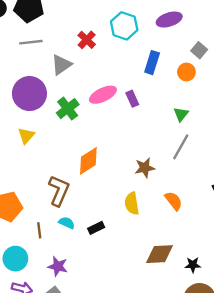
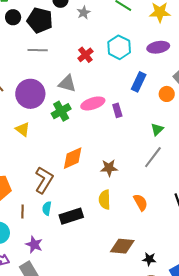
gray triangle: (61, 65) -> (67, 83), moved, turned 42
yellow triangle: (26, 136) -> (23, 129), turned -42
brown star: (145, 168) -> (109, 168), moved
cyan semicircle: (67, 223) -> (47, 208), turned -112
black rectangle: (96, 228) -> (71, 216), size x1.6

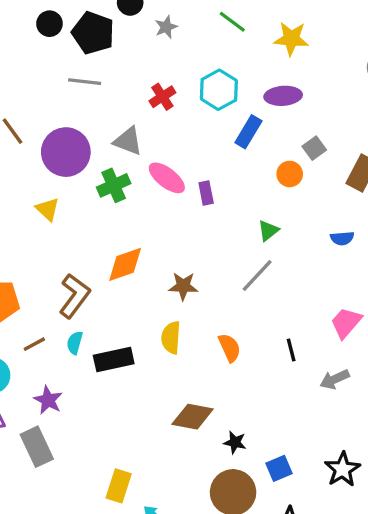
blue rectangle: (139, 82) -> (248, 132), moved
pink ellipse: (93, 103) -> (167, 178), turned 50
brown line: (23, 212) -> (34, 344), turned 56

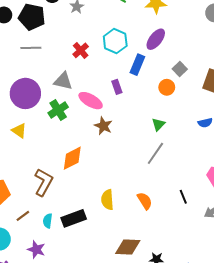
purple ellipse: (283, 96) -> (156, 39), turned -40
purple rectangle: (206, 193) -> (117, 87), moved
brown star: (183, 286) -> (103, 126), moved, turned 30
cyan semicircle: (75, 343) -> (48, 221), moved

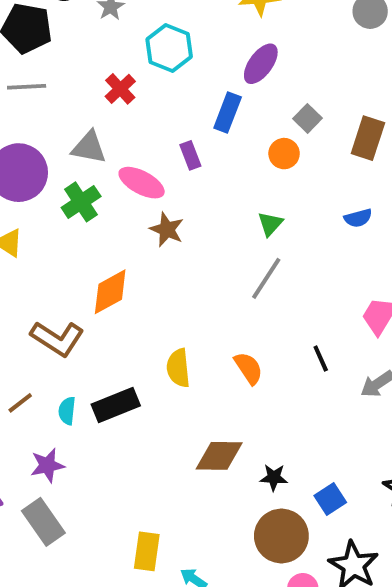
cyan hexagon: (115, 41) -> (169, 48), moved
brown L-shape: (44, 182) -> (57, 339), turned 96
purple star: (36, 250) -> (47, 465), turned -30

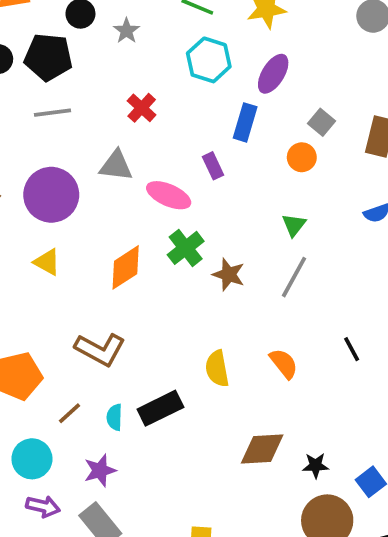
cyan hexagon: (169, 48) -> (209, 60), moved
green cross: (81, 202) -> (186, 248), moved
brown star: (167, 229) -> (229, 275), moved
orange diamond: (110, 292) -> (126, 267), moved

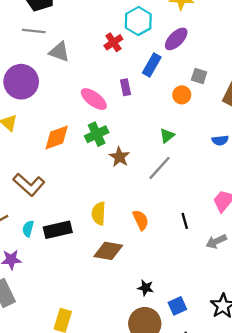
red cross: (142, 108) -> (113, 42), moved
gray square: (321, 122) -> (199, 76), turned -35
gray triangle: (116, 166) -> (59, 52), moved
brown diamond: (262, 449) -> (108, 251), moved

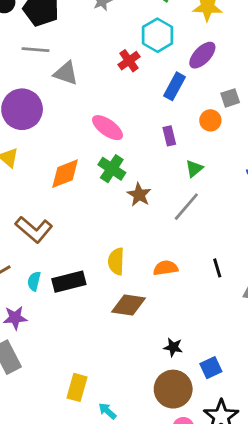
gray square: (199, 76) -> (230, 98), turned -35
purple rectangle: (126, 87) -> (169, 136), moved
green cross: (97, 134) -> (112, 169), turned -30
orange semicircle: (141, 220) -> (166, 268), turned -72

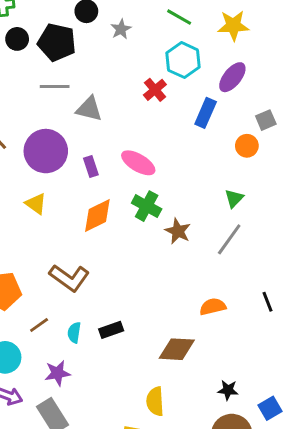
purple rectangle: (169, 136) -> (91, 166), moved
yellow semicircle: (116, 261) -> (155, 401), moved
black rectangle: (69, 282) -> (111, 330), size x0.7

